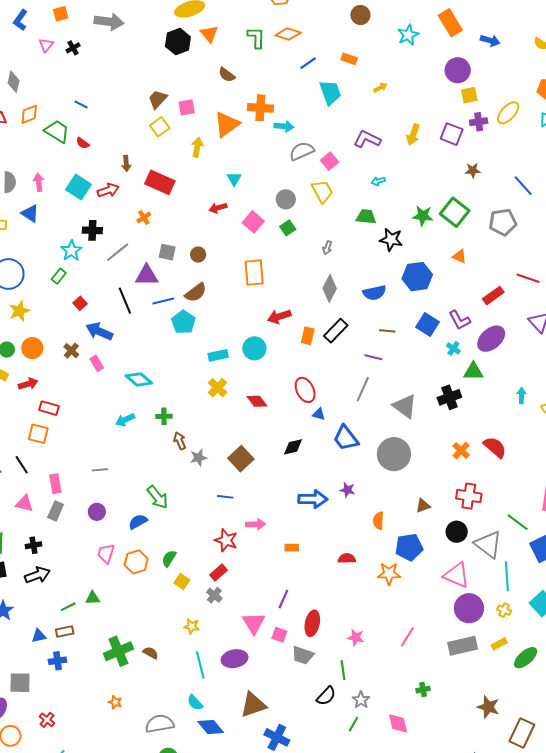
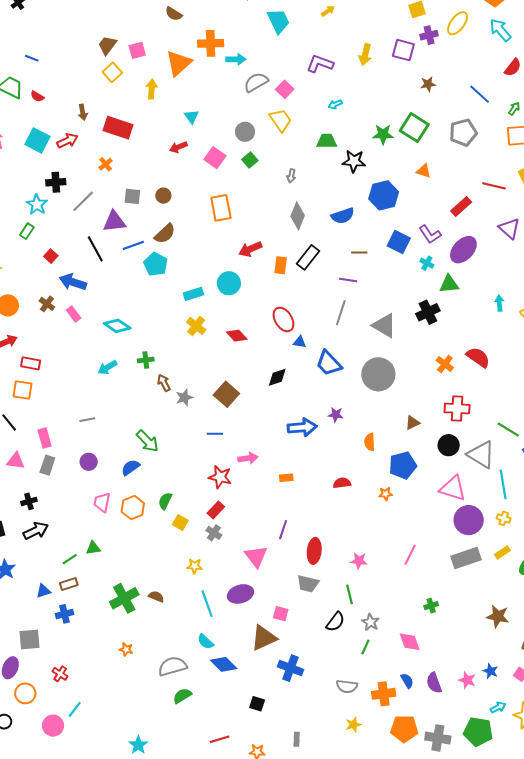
orange star: (389, 574) -> (386, 494), size x0.6
pink square: (279, 635) -> (281, 614), moved

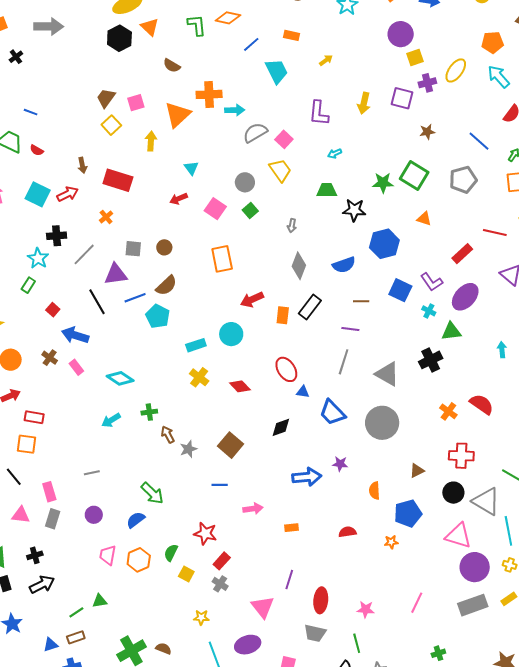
purple L-shape: (320, 64) -> (319, 113), turned -104
red star: (220, 477) -> (205, 533), moved

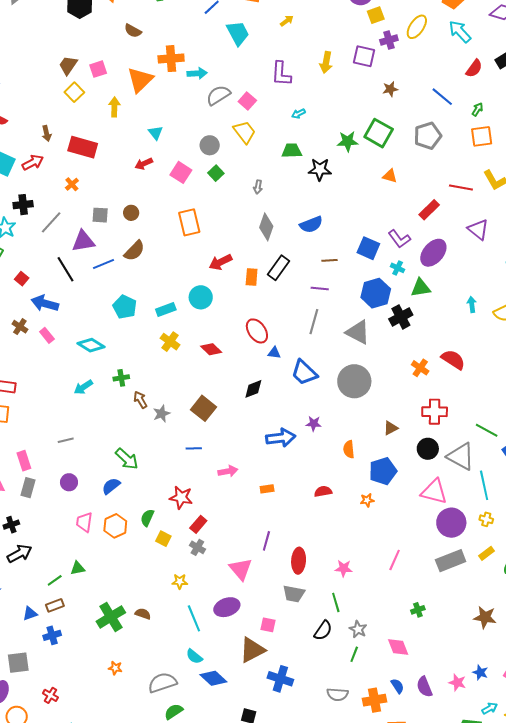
blue hexagon: (384, 244) -> (376, 293), moved
cyan pentagon: (158, 316) -> (125, 307), moved

